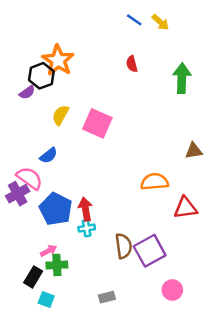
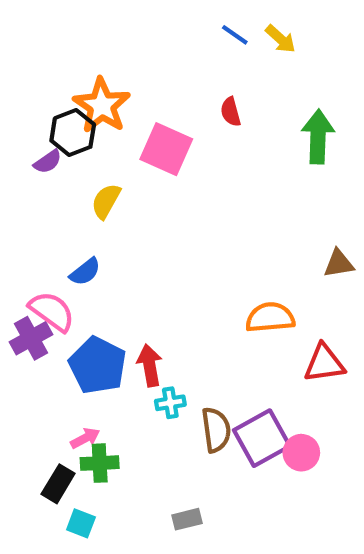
pink square: (97, 123) -> (166, 149), moved
cyan cross: (87, 228) -> (170, 403), moved
pink circle: (172, 290) -> (301, 453), moved

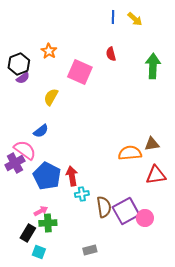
blue line: (235, 35) -> (113, 17), turned 56
orange star: (102, 105) -> (49, 51), size x0.6
black hexagon: (73, 133) -> (19, 64), moved
brown triangle: (339, 263) -> (152, 144), moved

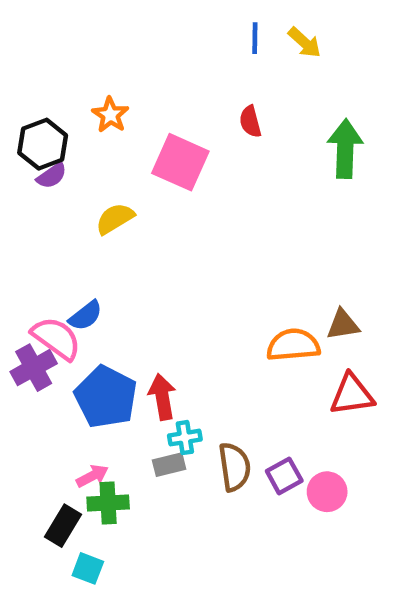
yellow semicircle: (51, 97) -> (115, 219), turned 30
blue semicircle: (41, 131) -> (86, 316), moved
purple square: (126, 211) -> (284, 476), size x0.6
gray rectangle: (90, 250) -> (169, 465), moved

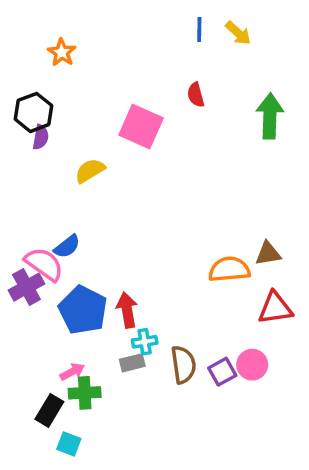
orange star: (110, 115) -> (62, 52), moved
purple semicircle: (52, 176) -> (41, 137), turned -45
pink circle: (327, 492) -> (252, 365), moved

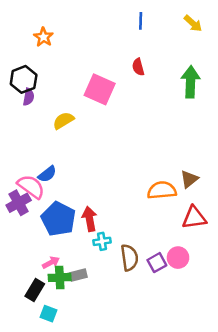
yellow arrow: (238, 33) -> (193, 23), moved
brown triangle: (268, 254) -> (189, 179), turned -30
gray rectangle: (132, 363) -> (78, 275), moved

